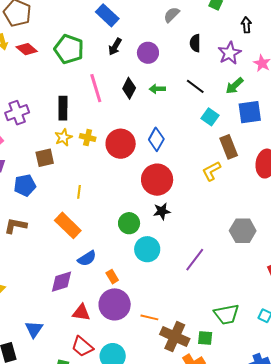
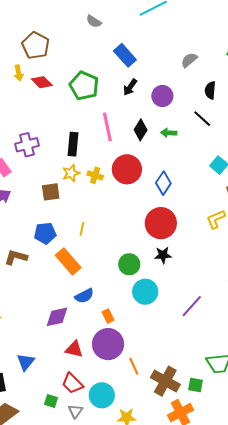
black line: (195, 86) -> (202, 119), moved
red circle: (121, 144) -> (127, 169), moved
blue pentagon: (25, 185) -> (45, 233), moved
orange line: (149, 317) -> (134, 366), moved, turned 48

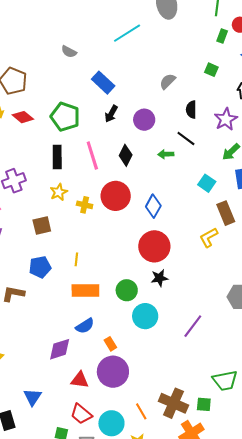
green arrow: (169, 133) -> (166, 154), moved
black rectangle: (73, 144) -> (57, 157), moved
yellow star: (71, 173) -> (59, 192), moved
orange rectangle: (68, 261) -> (85, 290), moved, turned -44
orange line: (134, 366) -> (141, 411), moved

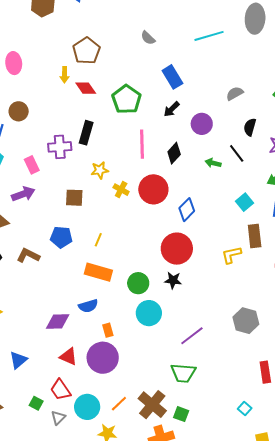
black rectangle: (57, 157) -> (86, 133), moved
green trapezoid: (225, 380) -> (183, 373), moved
orange line: (141, 411) -> (119, 404), turned 60

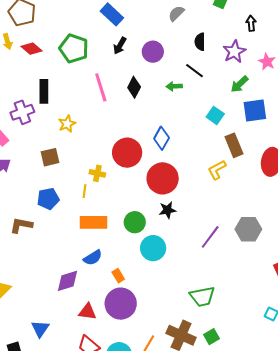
red circle: (153, 189) -> (127, 153), moved
yellow cross: (121, 190) -> (97, 173), moved
purple line: (192, 336) -> (210, 237), moved
green square: (181, 414) -> (211, 337), turned -35

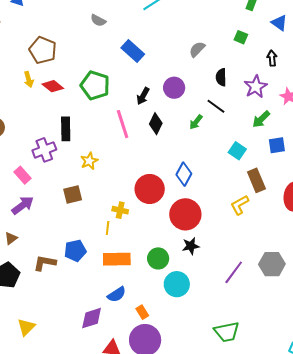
black arrow: (120, 46) -> (143, 96), moved
green arrow: (174, 86) -> (196, 122), turned -49
blue square: (255, 110) -> (277, 145), size x0.7
blue pentagon: (48, 199) -> (75, 251), moved

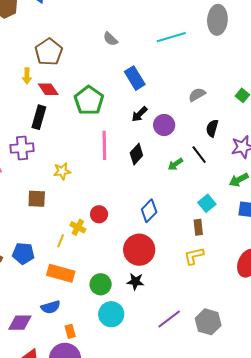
black arrow: (143, 96) -> (139, 114), moved
black rectangle: (66, 129) -> (39, 117), moved
brown rectangle: (256, 180) -> (198, 227), moved, size x0.7
red circle: (150, 189) -> (99, 214), moved, size x0.6

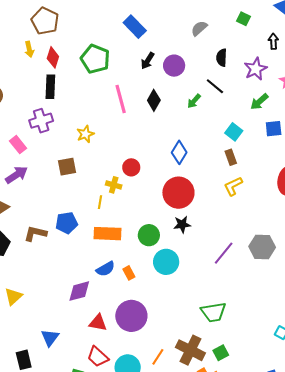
red diamond: (48, 89) -> (53, 57), turned 65
orange rectangle: (70, 331) -> (129, 273), moved

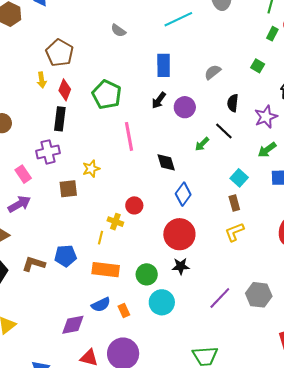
blue rectangle: (135, 27) -> (164, 65), moved, turned 40
black diamond: (154, 100) -> (166, 162), moved, turned -50
brown square: (67, 167) -> (68, 189), moved

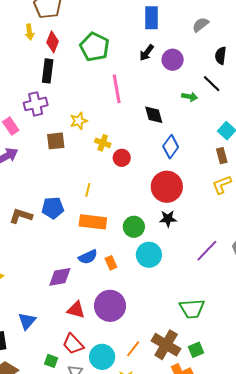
green arrow: (202, 144) -> (190, 97), turned -126
yellow cross: (115, 222) -> (103, 143), moved

